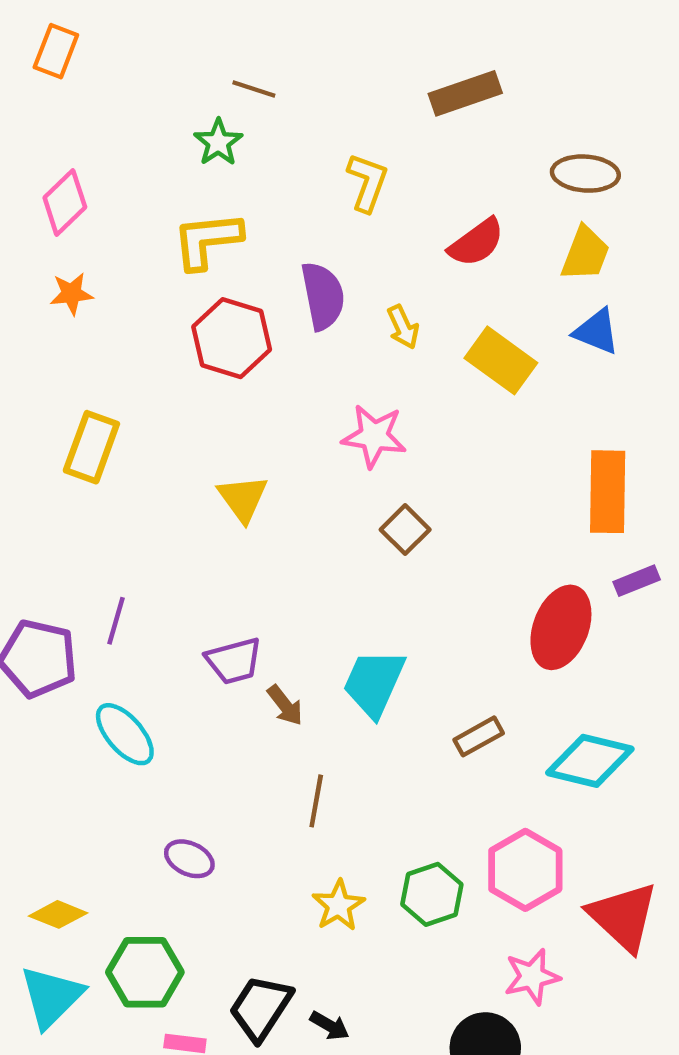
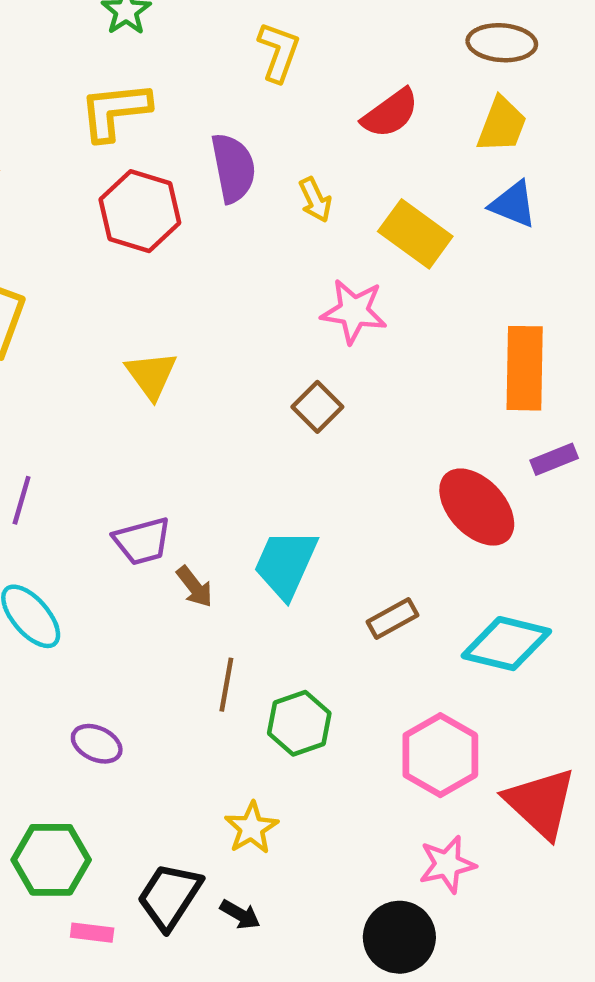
pink star: (374, 436) -> (354, 311), moved
red ellipse: (561, 627) -> (477, 507), turned -64
green hexagon: (432, 894) -> (299, 723), moved
yellow star: (338, 905) -> (251, 828), moved

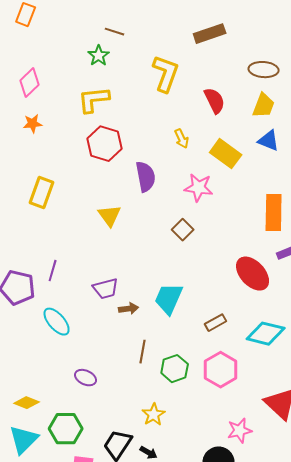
yellow L-shape: (279, 52) -> (166, 74), size x1.4
red semicircle: (390, 113) -> (215, 101), turned -80
purple semicircle: (233, 168) -> (146, 177), moved
brown arrow: (195, 587) -> (129, 309), turned -60
pink hexagon: (440, 755) -> (221, 370), moved

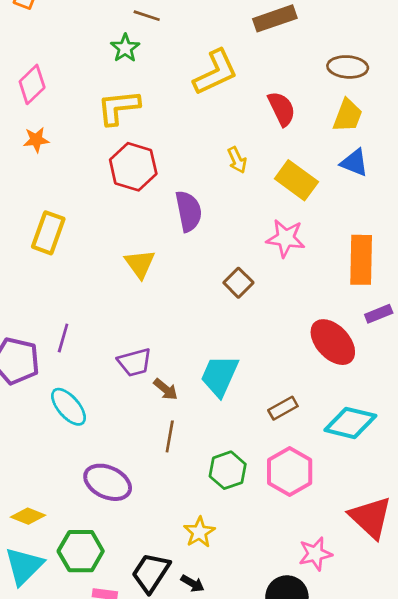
yellow L-shape: (166, 74) -> (215, 72), turned 45
pink star: (199, 188) -> (286, 238), moved
brown arrow: (129, 309) -> (166, 389), turned 48
brown line: (143, 352) -> (170, 436), moved
purple ellipse: (86, 378) -> (108, 482), size x1.6

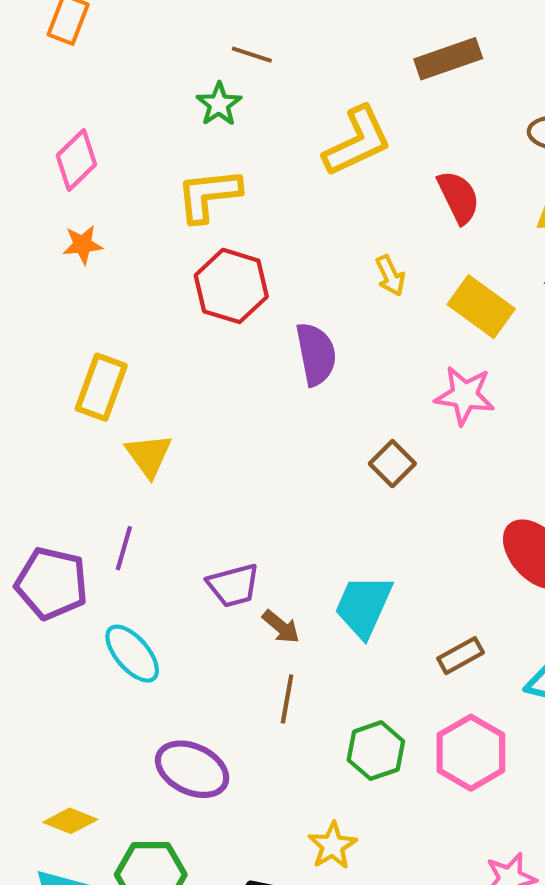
yellow triangle: (140, 264) -> (149, 455), moved

